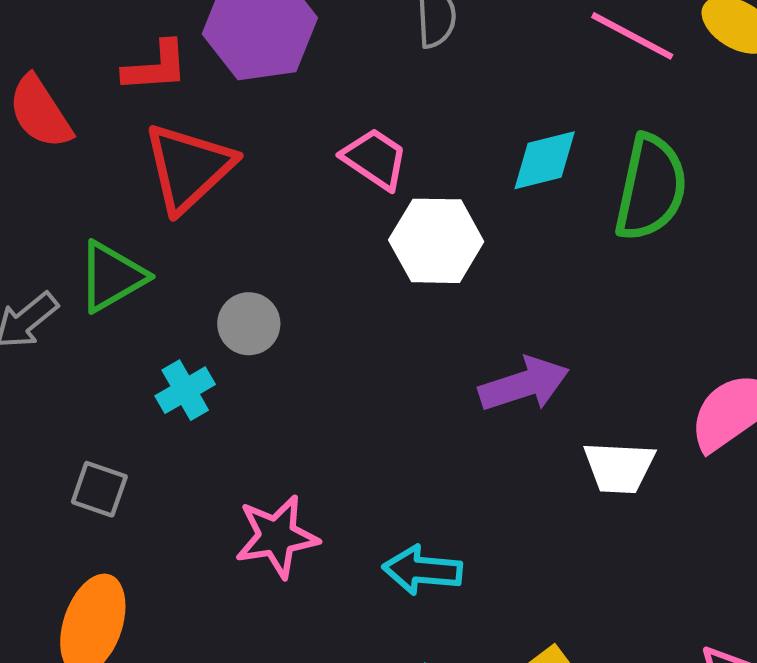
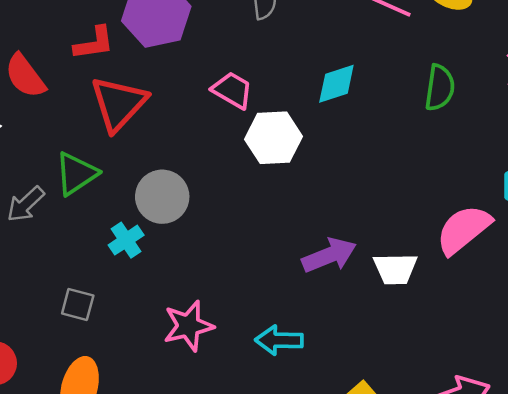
green semicircle: (651, 188) -> (440, 88), moved, size x0.7
gray circle: (249, 324) -> (162, 197), size x1.4
purple arrow: (524, 384) -> (329, 255), moved

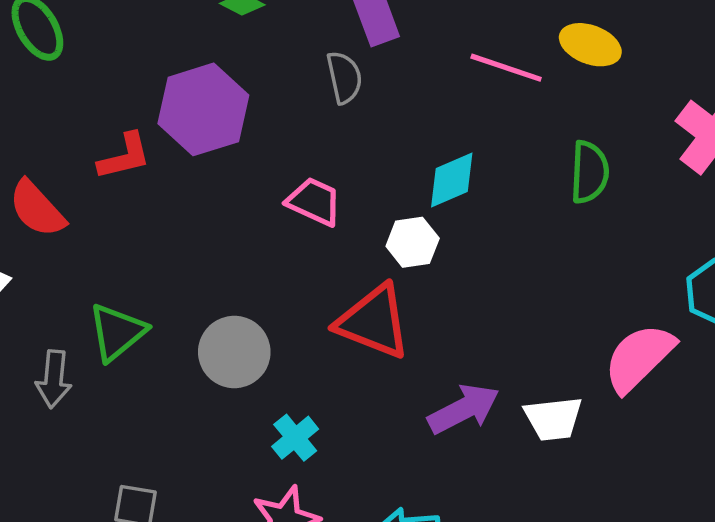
red triangle: (119, 104) -> (374, 322), moved, turned -46
white hexagon: (273, 138) -> (413, 242), moved, size x0.7
gray arrow: (26, 204) -> (54, 379), turned -36
cyan cross: (126, 240) -> (295, 438), moved

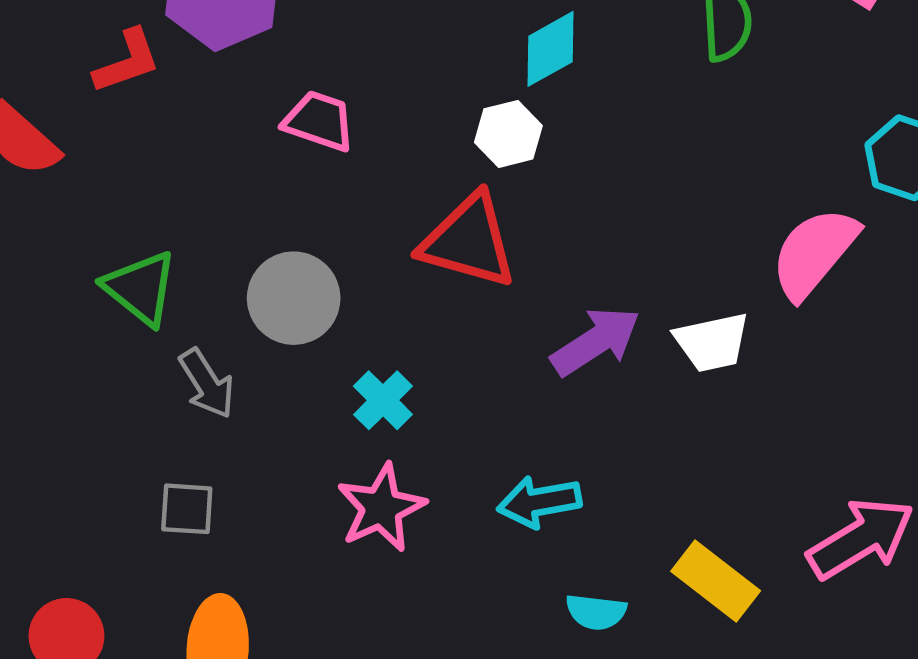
pink trapezoid: (314, 202) -> (319, 121), moved
green triangle: (117, 332) -> (140, 288), turned -36
gray arrow: (54, 379) -> (207, 384), moved, turned -32

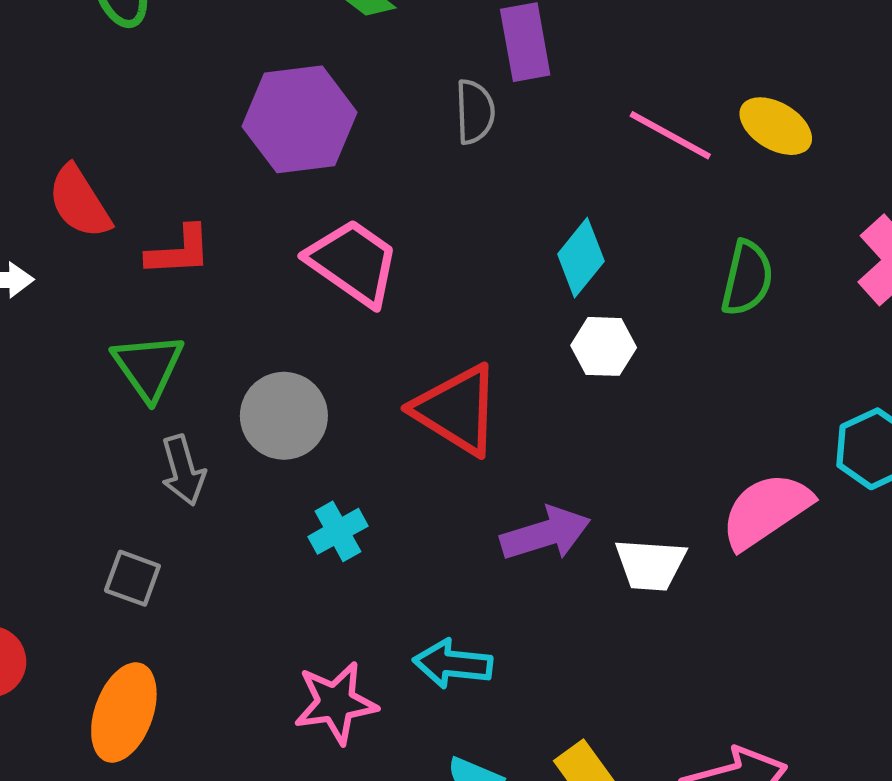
cyan diamond: (551, 49) -> (581, 258), turned -38
red L-shape: (127, 61) -> (179, 251), moved
pink trapezoid: (319, 121) -> (353, 262), size x1.4
white hexagon: (508, 134) -> (604, 346), moved
pink star: (381, 508) -> (336, 703), moved

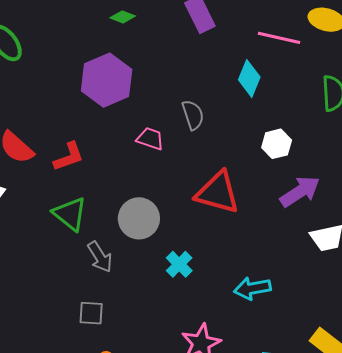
gray semicircle: (475, 112) -> (193, 115), moved
cyan diamond: (581, 258) -> (249, 78), moved
pink trapezoid: (353, 262) -> (150, 139), size x0.6
purple arrow: (546, 534) -> (300, 192), moved
cyan arrow: (453, 664) -> (252, 288), moved

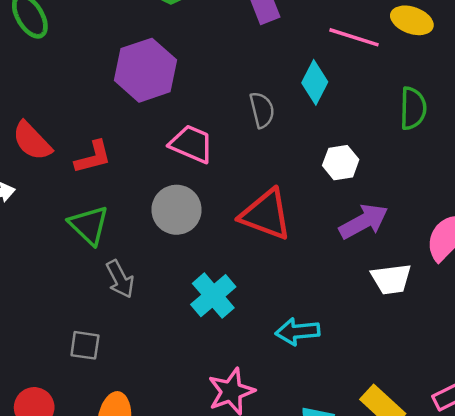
gray semicircle: (193, 115) -> (262, 110), moved
pink trapezoid: (150, 139) -> (191, 144), size x1.4
gray circle: (139, 218) -> (177, 210), moved
cyan cross: (179, 264) -> (213, 296), size x1.4
gray square: (91, 313) -> (85, 345), moved

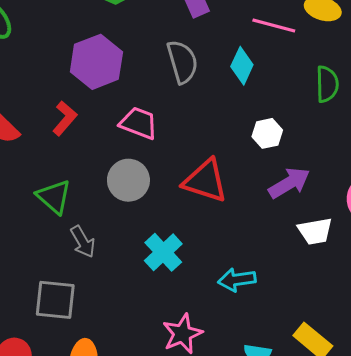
gray semicircle: (262, 110) -> (182, 62), moved, size x1.4
red L-shape: (93, 157) -> (65, 118), moved, turned -32
gray square: (85, 345) -> (55, 300), size x1.6

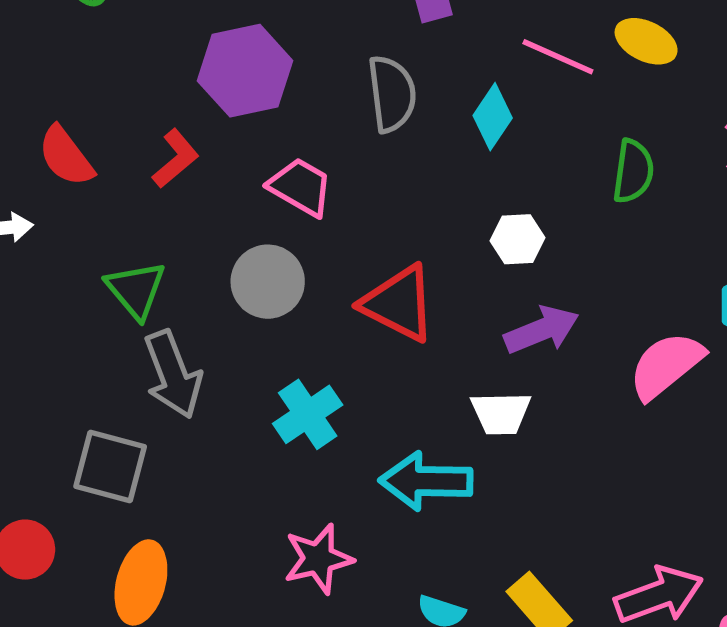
white trapezoid: (315, 231) -> (501, 413), moved
gray arrow: (83, 242) -> (173, 374), size x1.5
cyan arrow: (237, 280) -> (426, 481), size x1.4

